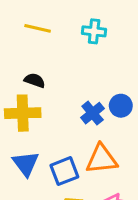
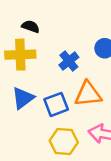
blue cross: (93, 113) -> (69, 61), moved
blue triangle: (26, 164) -> (23, 98), turned 30

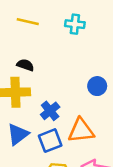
blue cross: (69, 61) -> (50, 111), moved

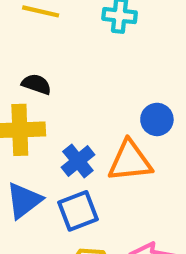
orange triangle: (81, 131) -> (130, 161), moved

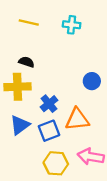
orange triangle: (130, 161) -> (77, 119), moved

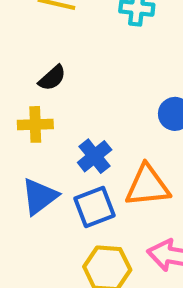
black semicircle: (26, 62) -> (52, 78), turned 119
yellow cross: (17, 87) -> (35, 124), size x0.7

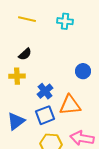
blue triangle: (40, 196) -> (16, 121), moved

